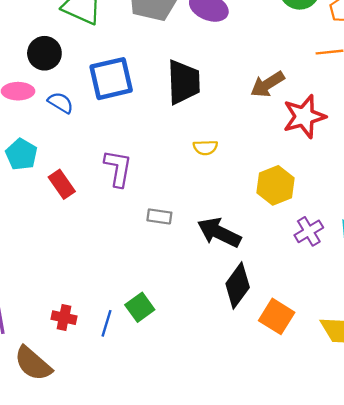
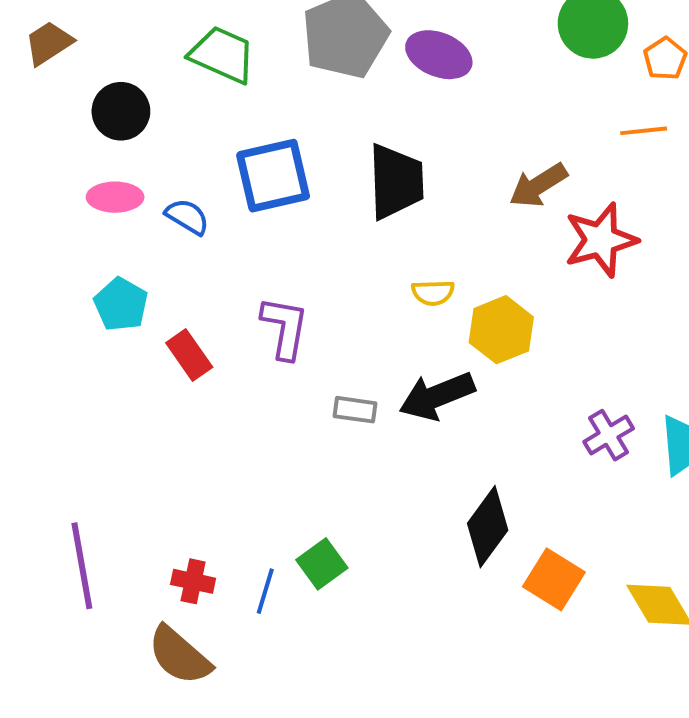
black circle: (44, 53) -> (121, 111), moved
yellow hexagon: (275, 185) -> (501, 330), moved
black arrow: (219, 233) -> (437, 396), moved, turned -48
brown semicircle: (33, 364) -> (179, 655), moved

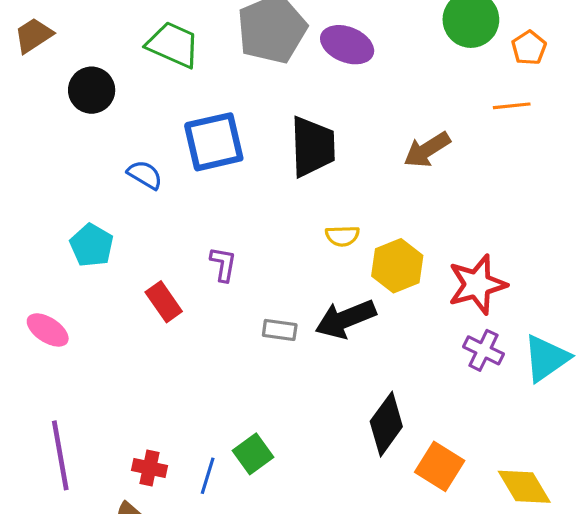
pink ellipse: (115, 197) -> (48, 330), moved, turned 33
red star: (601, 240) -> (477, 285), moved
purple L-shape: (285, 328) -> (223, 264), size x0.7
red rectangle: (189, 355) -> (164, 302), moved
purple cross: (609, 435) -> (483, 350), turned -33

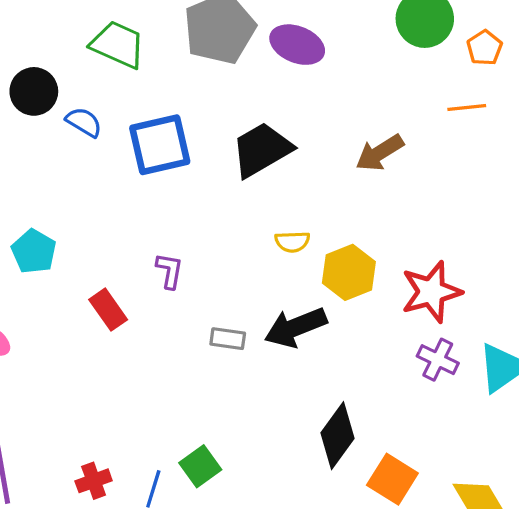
black trapezoid: (313, 147) -> (262, 150), turned -118
blue semicircle: (145, 175) -> (84, 122), moved
red cross: (150, 468) -> (94, 481), turned -32

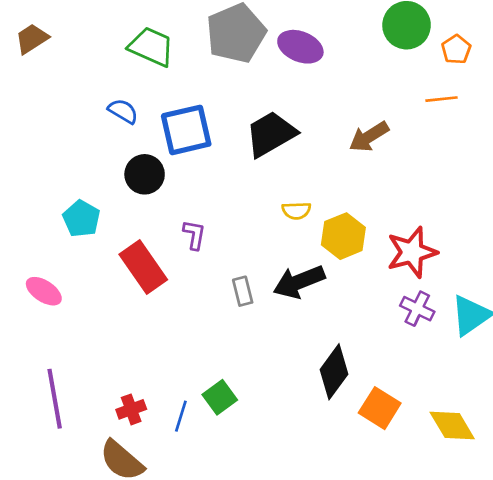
black circle: (34, 91) -> (145, 174), moved
red rectangle: (108, 310) -> (143, 267), size x1.5
gray rectangle: (228, 339) -> (243, 291), turned 68

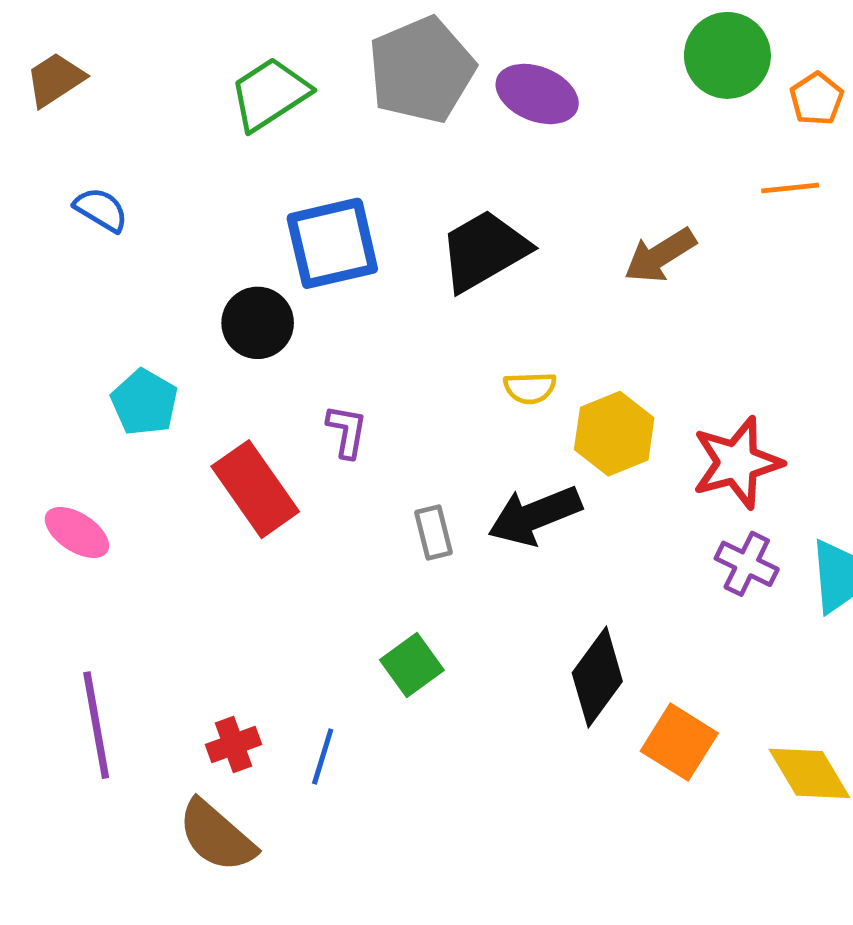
green trapezoid: (151, 47) -> (270, 94), turned -57
blue semicircle: (123, 111) -> (101, 210), moved
green square: (220, 397) -> (412, 665), moved

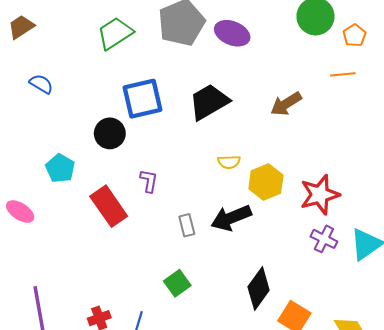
pink ellipse: (77, 532) -> (20, 212), moved

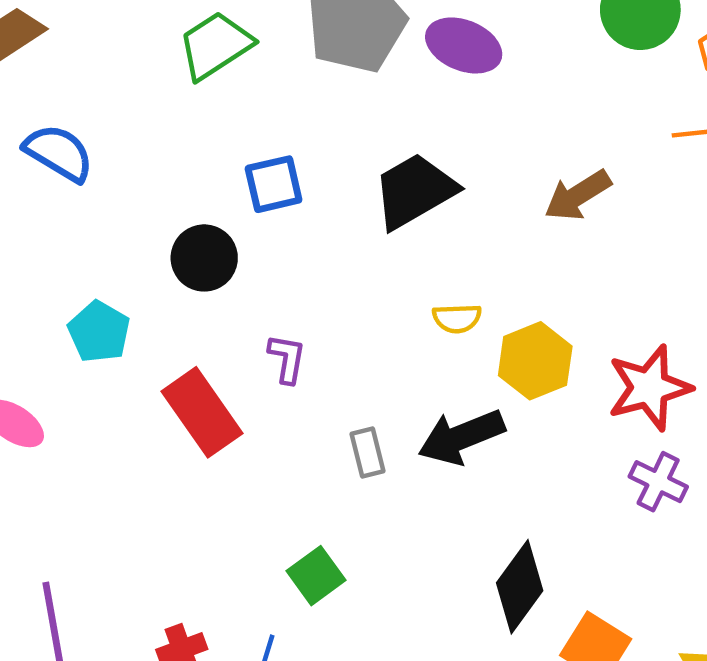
blue semicircle: (41, 84) -> (59, 153), size x1.4
blue square: (142, 99) -> (274, 184), size x0.7
green square: (177, 283) -> (316, 576), moved

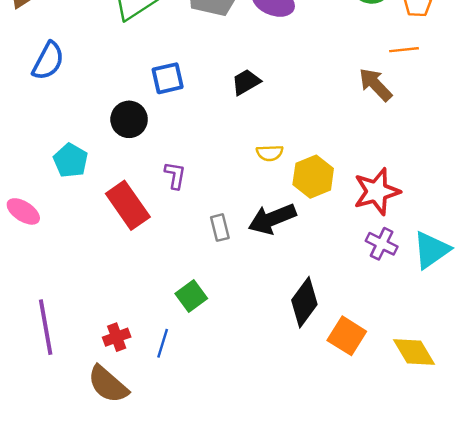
blue semicircle: (59, 153) -> (48, 61), turned 87
black trapezoid: (414, 191) -> (246, 82), size x0.6
brown arrow: (578, 195) -> (375, 85), moved, turned 78

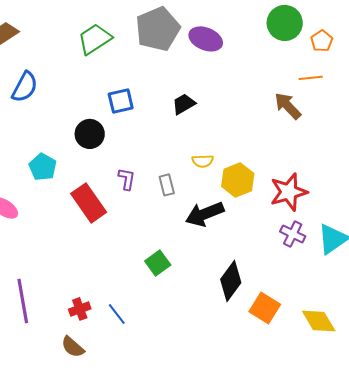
gray rectangle: (220, 228) -> (167, 185), moved
green square: (191, 296) -> (158, 263), moved
blue line: (163, 343) -> (117, 314), turned -55
brown semicircle: (108, 384) -> (73, 347), size x0.7

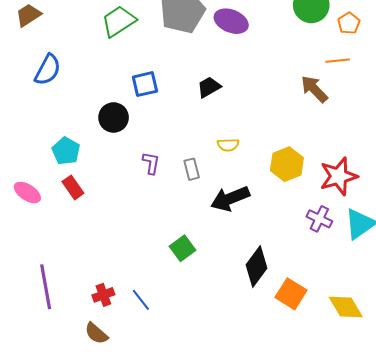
yellow hexagon: (238, 180) -> (287, 164), moved
red star: (289, 192) -> (339, 176), moved
red rectangle: (89, 203) -> (73, 187), moved, size x0.6

